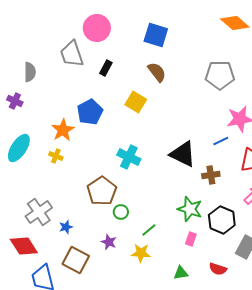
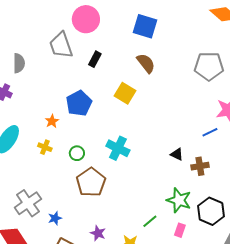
orange star: (63, 130) -> (52, 121), size x0.6
black triangle: (183, 154) -> (177, 154), moved, size x0.5
green circle: (121, 212) -> (77, 153), moved
green line: (149, 230) -> (150, 221), moved

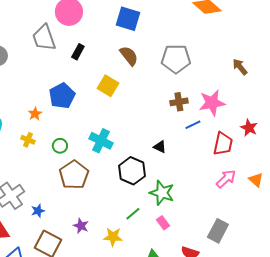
gray pentagon: (209, 66) -> (176, 59), moved
brown cross: (200, 166) -> (179, 102), moved
black hexagon: (211, 211) -> (132, 171), moved
pink rectangle: (180, 230) -> (163, 223), turned -56

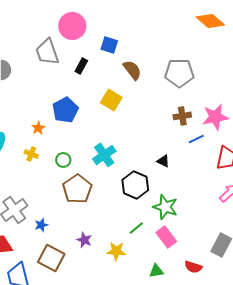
blue square: (128, 19) -> (109, 45), moved, size x0.7
cyan cross: (101, 141) -> (104, 155), turned 30
pink rectangle: (163, 223) -> (166, 237), size x1.5

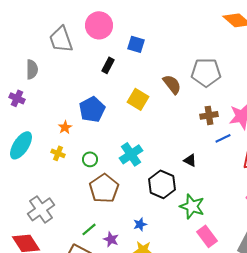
gray trapezoid: (47, 52) -> (61, 39), moved
brown semicircle: (132, 70) -> (172, 84), moved
blue star: (41, 225) -> (140, 224), moved
green line: (136, 228) -> (89, 229), moved
pink rectangle: (166, 237) -> (207, 236), moved

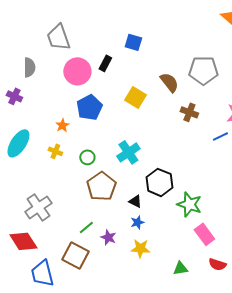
pink circle: (99, 25) -> (77, 71), moved
brown cross: (209, 115) -> (189, 112), moved, turned 30
black triangle: (190, 160) -> (135, 201), moved

